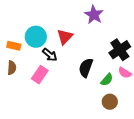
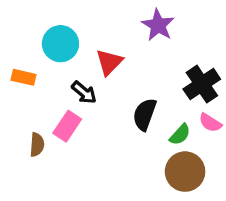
cyan circle: (36, 37) -> (60, 44), moved
brown semicircle: (12, 68) -> (37, 145), moved
brown circle: (110, 102) -> (185, 172), size x1.5

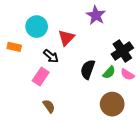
green semicircle: (180, 135) -> (109, 72), moved
brown semicircle: (37, 145) -> (49, 106), moved, turned -40

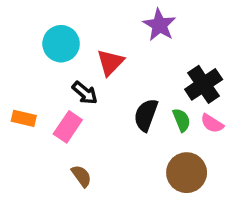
orange rectangle: (14, 47) -> (24, 118), moved
green semicircle: (109, 72) -> (182, 120), turned -64

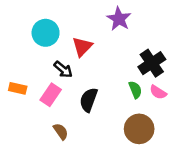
black semicircle: (146, 115) -> (89, 100), moved

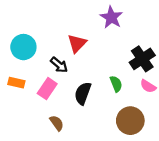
cyan circle: (46, 33) -> (23, 47), moved
green semicircle: (135, 90) -> (116, 84), moved

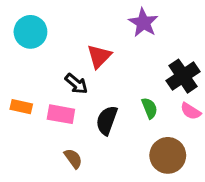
cyan circle: (23, 47) -> (30, 32), moved
pink rectangle: (47, 89) -> (61, 114), turned 66

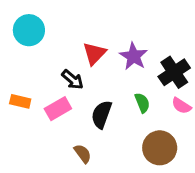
purple star: (143, 23) -> (134, 56), moved
pink rectangle: (61, 114) -> (58, 109), turned -40
brown semicircle: (73, 158) -> (83, 154), moved

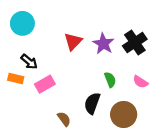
black cross: (174, 72) -> (135, 43), moved
black arrow: (72, 80) -> (29, 62), moved
black semicircle: (102, 114) -> (92, 103), moved

